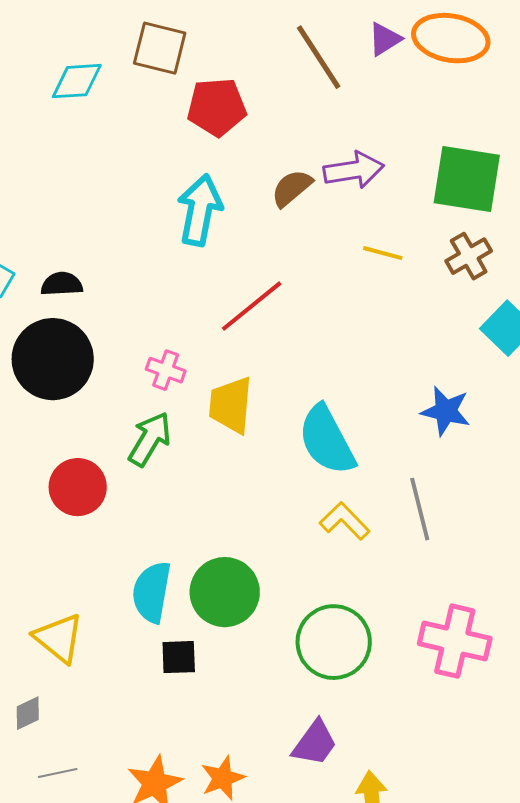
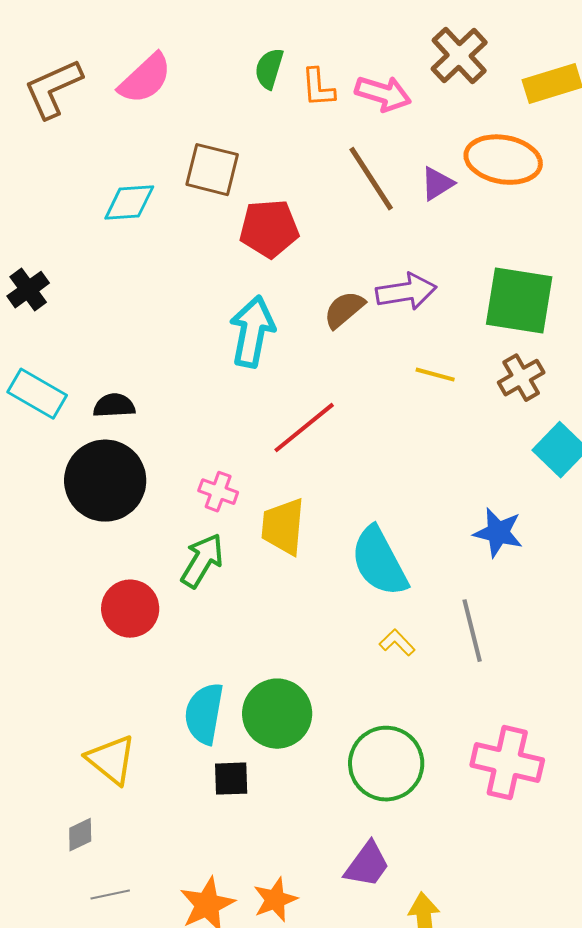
purple triangle: (385, 39) -> (437, 184), moved
yellow L-shape: (345, 521) -> (397, 643), size x0.7

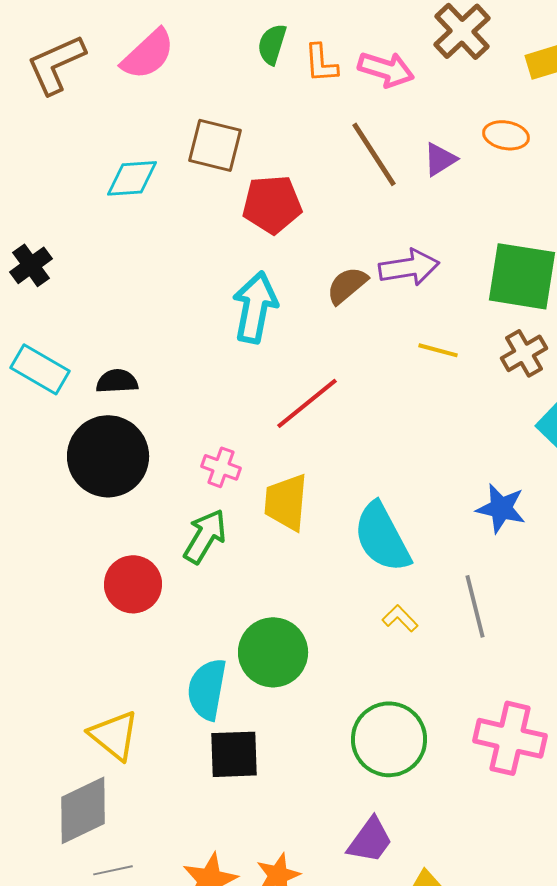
orange ellipse: (503, 160) -> (506, 135), size x0.6
green circle: (277, 714) -> (273, 652), moved
black square: (231, 779) -> (234, 754), size x1.4
gray diamond: (80, 835) -> (83, 810), size x2.0

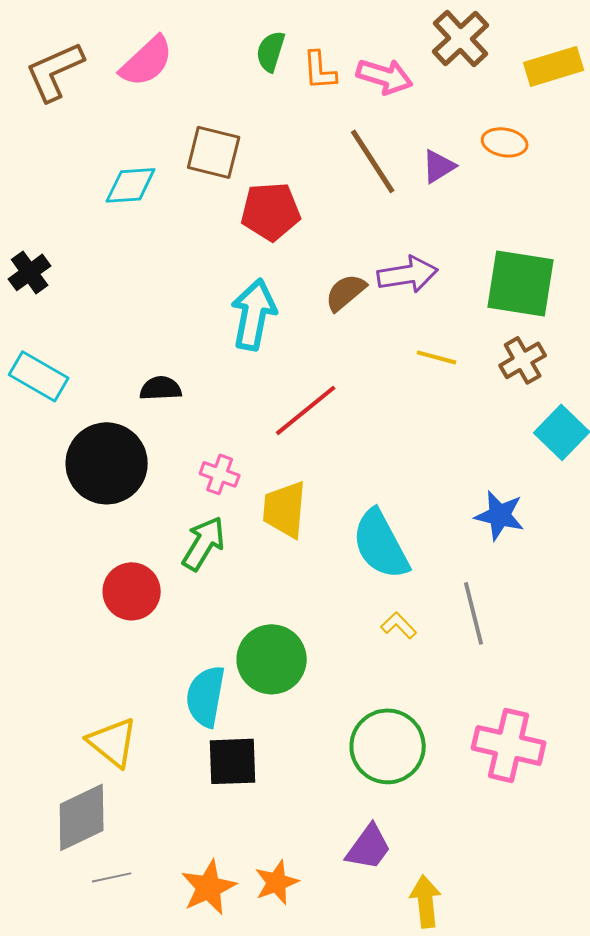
black semicircle: (117, 381) -> (161, 388), moved

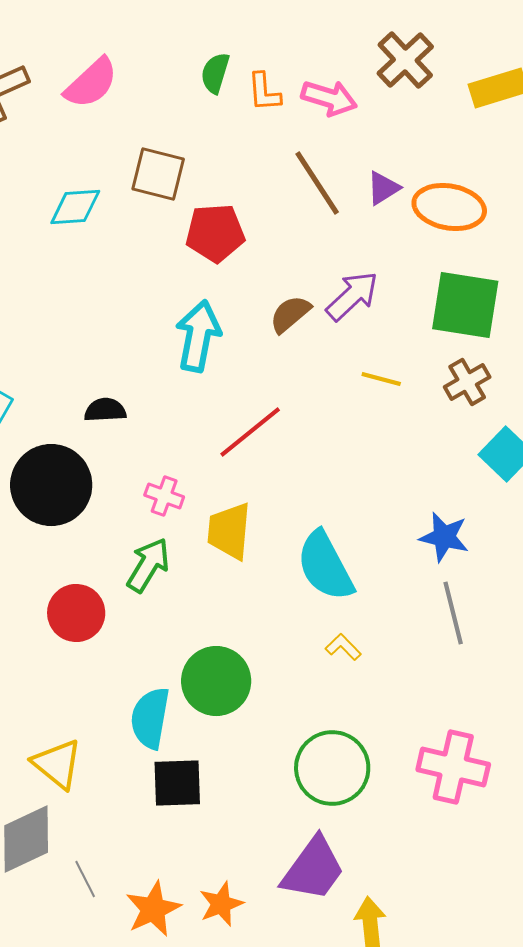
orange ellipse: (505, 142) -> (449, 207), moved, size x1.6
purple arrow: (408, 274) -> (352, 296), turned -34
gray line: (474, 613) -> (453, 613), moved
purple trapezoid: (369, 847) -> (313, 869), size x1.4
gray line: (112, 877) -> (85, 879), moved, turned 75

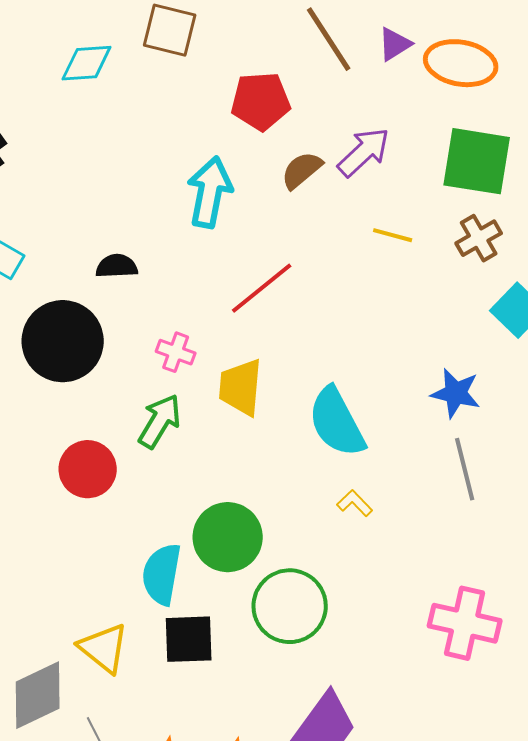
red pentagon: (215, 233) -> (261, 101), moved
yellow triangle: (57, 764) -> (104, 648), moved
green circle: (332, 768) -> (290, 606), moved

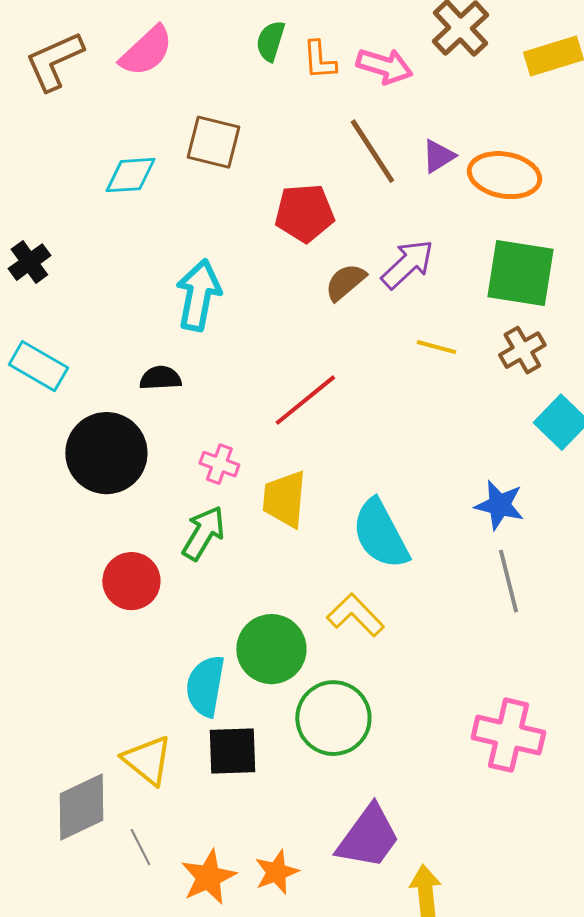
cyan arrow: (210, 192) -> (198, 295), moved
yellow L-shape: (355, 503) -> (355, 615), moved, size x1.6

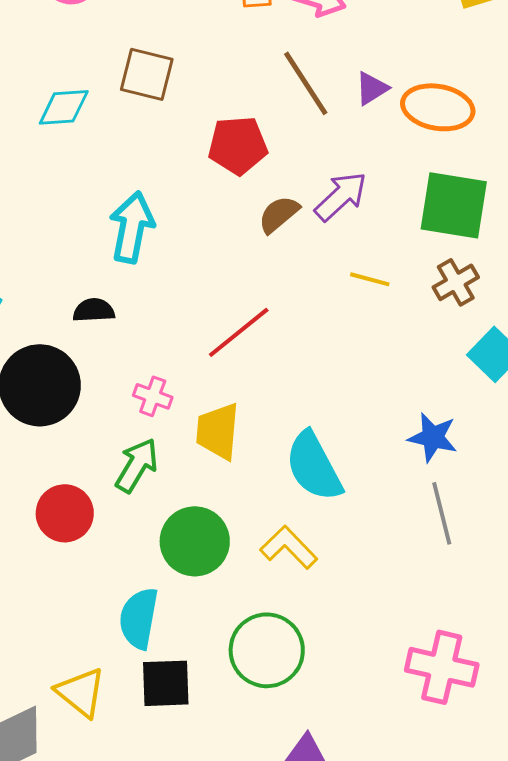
green circle: (271, 649) -> (195, 541), moved

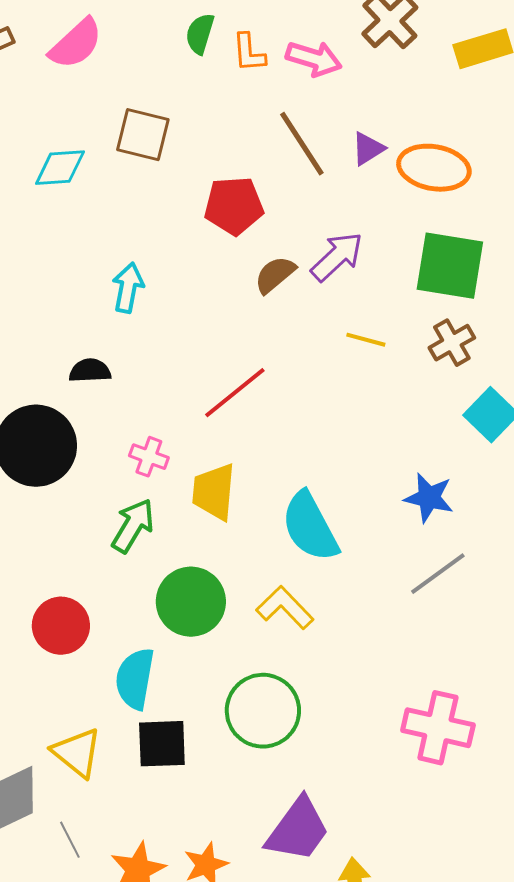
cyan arrow: (132, 227) -> (128, 288), size x0.7
red circle: (65, 513) -> (61, 626), moved
gray line: (442, 513) -> (438, 574), turned 68

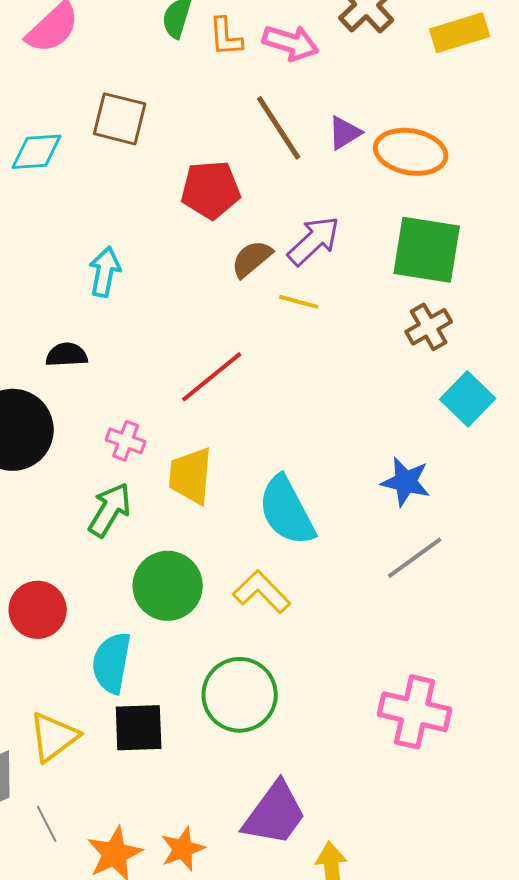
yellow line: (366, 340) -> (299, 302), moved
yellow triangle: (77, 753) -> (54, 737), turned 44

